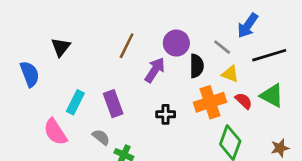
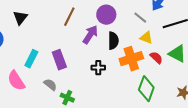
black semicircle: (197, 66) -> (113, 41), moved

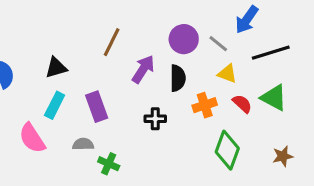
purple circle: (106, 15) -> (184, 39), moved
black triangle: (20, 18) -> (56, 68), moved, turned 35
orange cross: (131, 59) -> (205, 105), size x0.7
gray semicircle: (50, 85) -> (83, 144), turned -40

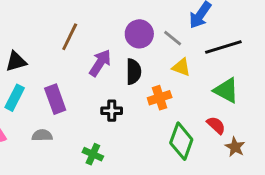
red semicircle: (242, 104) -> (216, 125), moved
brown star: (283, 156) -> (235, 147), turned -30
green cross: (109, 164) -> (93, 154), moved

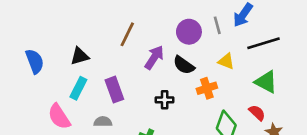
gray line: (173, 38) -> (217, 25), moved, turned 36
black semicircle: (133, 72) -> (184, 65), turned 125

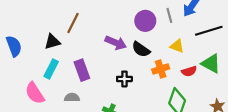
brown line: (127, 34) -> (73, 23), moved
purple arrow: (154, 57) -> (116, 43), turned 80
red semicircle: (257, 113) -> (189, 71), moved, turned 120

